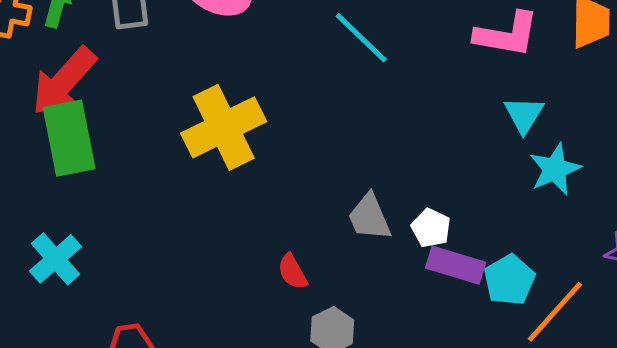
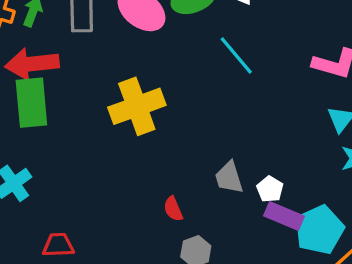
red arrow: (64, 81) -> (32, 64), turned 36
cyan pentagon: (509, 280) -> (319, 230), size x1.4

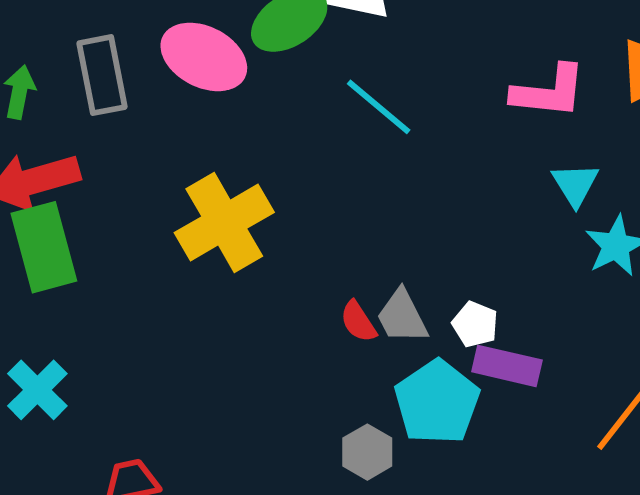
red semicircle: (173, 209) -> (358, 322), moved
cyan pentagon: (319, 230) -> (437, 402), moved

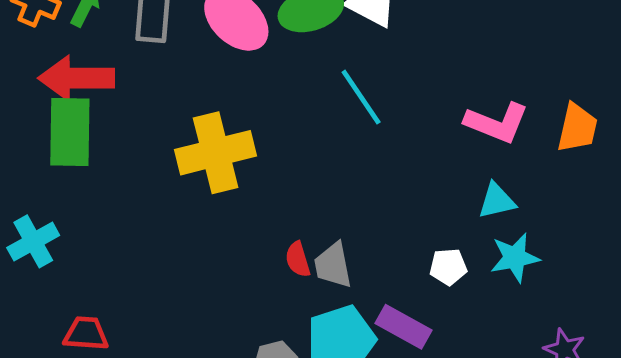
cyan triangle: (575, 184) -> (497, 201), turned 33
white pentagon: (475, 324) -> (448, 267), moved, turned 30

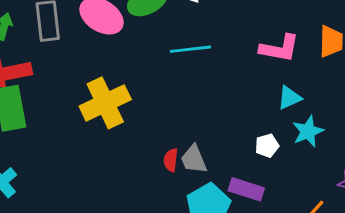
cyan line: (361, 97) -> (190, 49), turned -51
red semicircle: (298, 259) -> (171, 160), turned 35

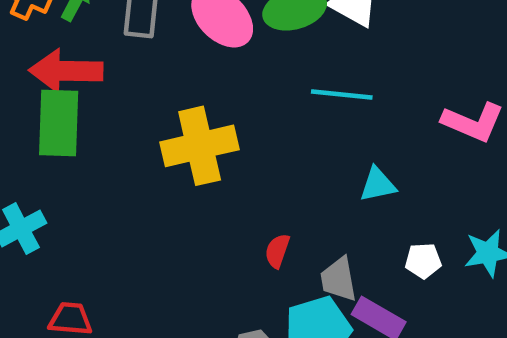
cyan triangle: (289, 98) -> (378, 185), moved
gray trapezoid: (194, 159) -> (339, 279), moved

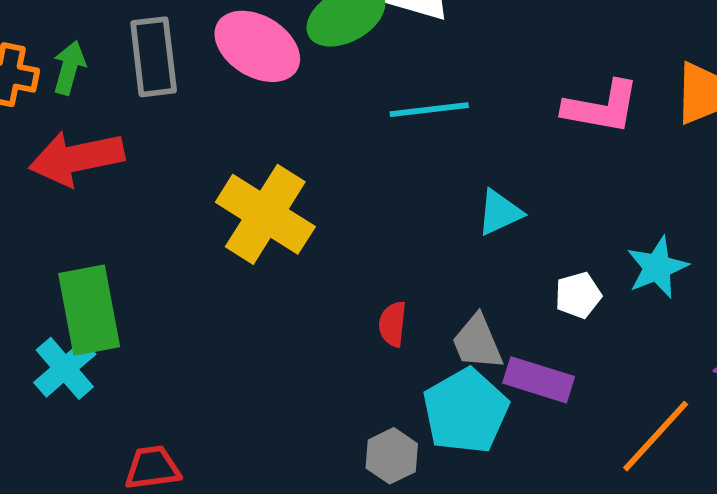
green rectangle: (59, 123) -> (89, 310), moved
yellow cross: (200, 146) -> (265, 214), turned -32

